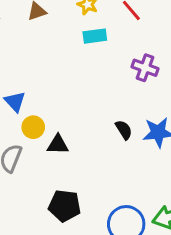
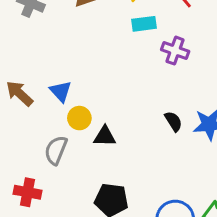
purple cross: (145, 68) -> (175, 51), moved

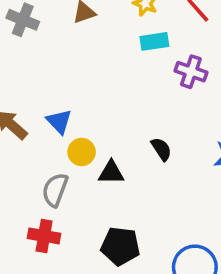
black semicircle: (173, 121) -> (161, 149), moved
red cross: (28, 192) -> (44, 236), moved

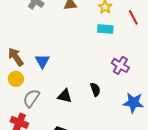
purple cross: (191, 72) -> (120, 65), moved
yellow circle: (82, 152) -> (16, 79), moved

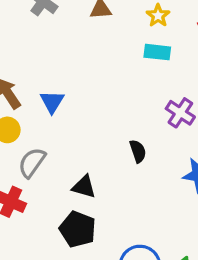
black triangle: (65, 96) -> (84, 187), moved

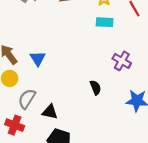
black triangle: (84, 187) -> (50, 112), moved

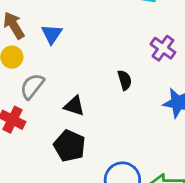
black triangle: (50, 112) -> (74, 106), moved

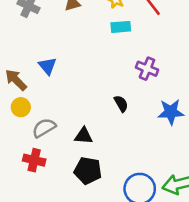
blue triangle: (52, 34) -> (47, 66), moved
gray semicircle: (32, 86) -> (44, 128), turned 35

